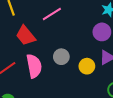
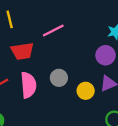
red trapezoid: (26, 36) -> (22, 51), turned -65

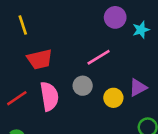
pink line: (53, 30) -> (99, 57), moved
purple circle: (105, 55) -> (115, 17), moved

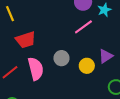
pink line: (99, 57) -> (83, 27), moved

